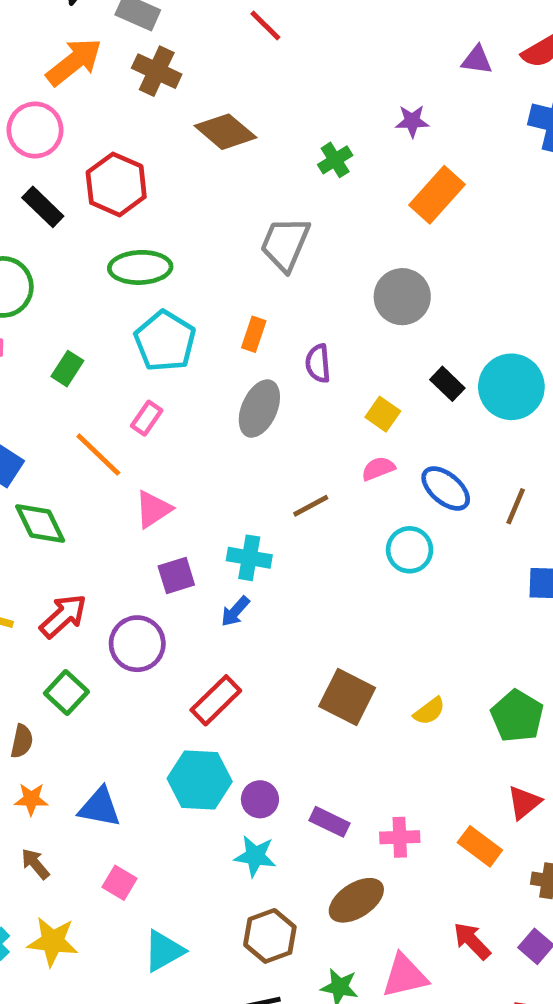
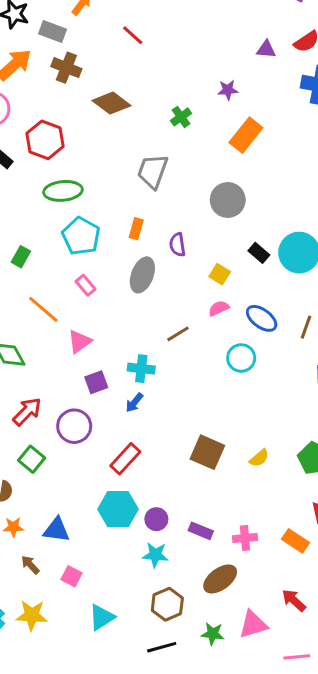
pink rectangle: (147, 418) -> (86, 285), moved, turned -72
brown arrow: (35, 864) -> (30, 565), moved

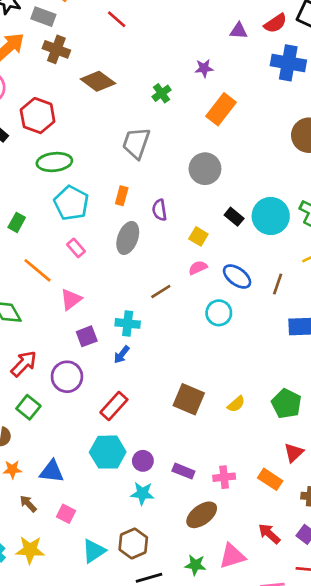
brown hexagon: (167, 604) -> (133, 543), moved

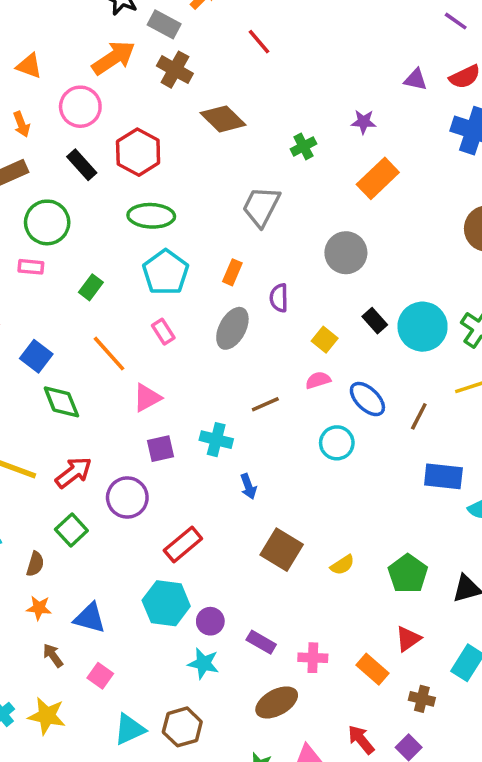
blue arrow: (122, 355) -> (248, 486), moved, turned -66

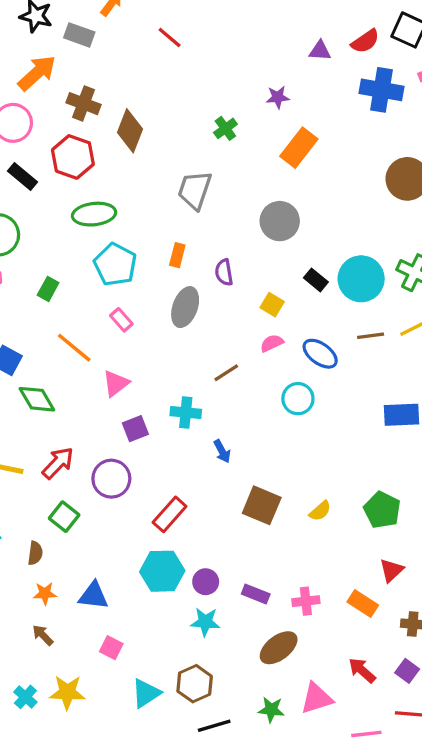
brown cross: (175, 70) -> (83, 104), moved
brown diamond: (223, 119) -> (130, 131), moved, turned 75
brown line: (419, 416) -> (371, 336), moved, turned 64
brown arrow: (53, 655) -> (43, 635), moved

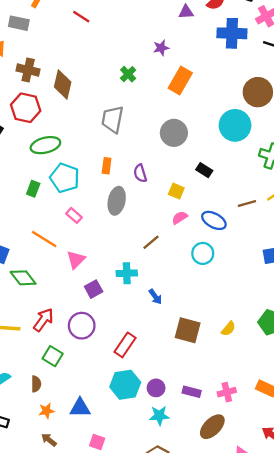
cyan circle: (361, 279) -> (235, 125), moved
green rectangle: (48, 289) -> (33, 189), moved

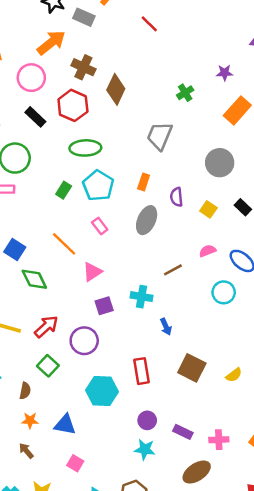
yellow square: (176, 191) -> (208, 209), moved
red rectangle: (125, 345) -> (141, 371), moved, turned -55
cyan hexagon: (125, 385) -> (102, 391), moved

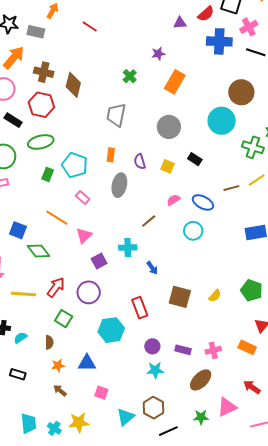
green ellipse: (85, 148) -> (41, 142), moved

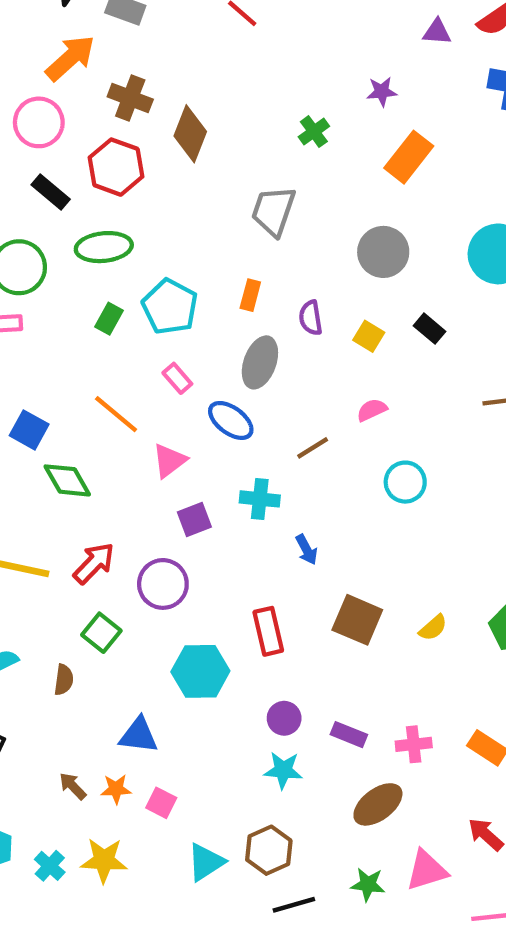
blue ellipse: (203, 202) -> (231, 420), moved
orange star: (58, 366) -> (116, 789), moved

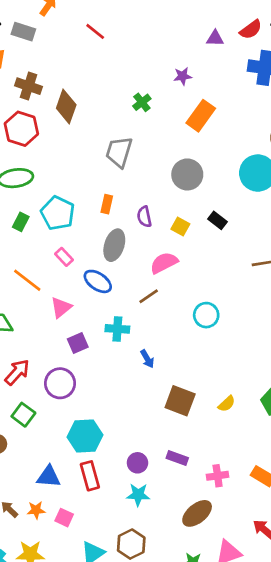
pink semicircle: (372, 410) -> (164, 263), moved, size x1.5
red rectangle: (268, 631) -> (90, 476), moved
purple rectangle: (349, 735) -> (177, 458), moved

